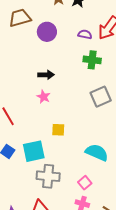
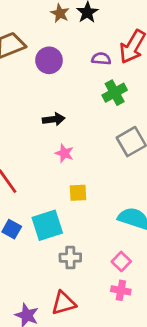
green cross: (92, 60) -> (115, 93), turned -30
pink star: (44, 97) -> (64, 153), moved
gray cross: (48, 176) -> (70, 258), size x0.7

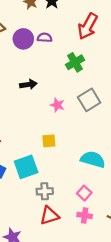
purple semicircle: (101, 59) -> (45, 38), moved
pink star: (64, 153) -> (57, 105), moved
red triangle: (64, 303) -> (49, 216), moved

